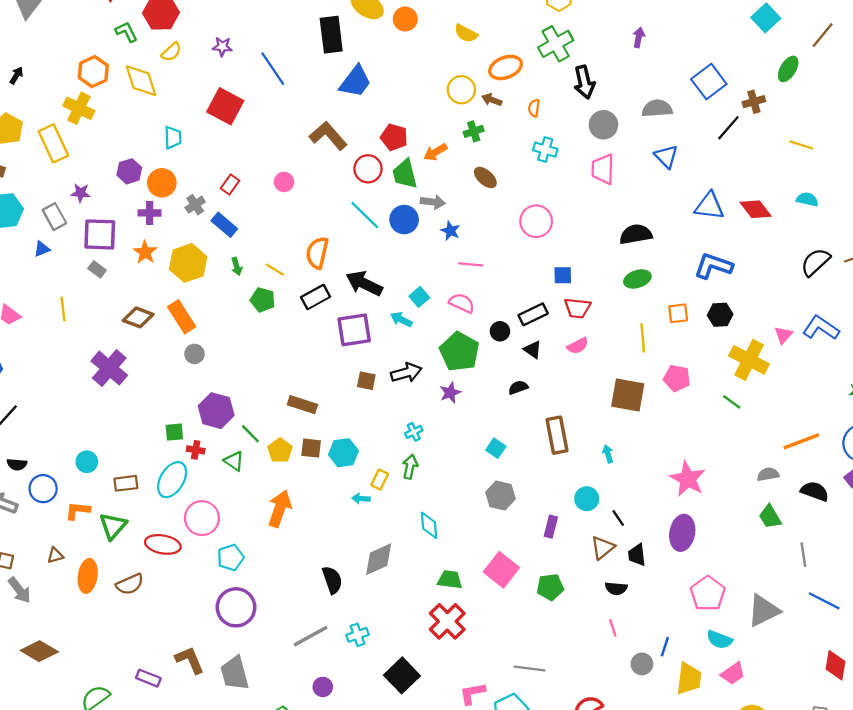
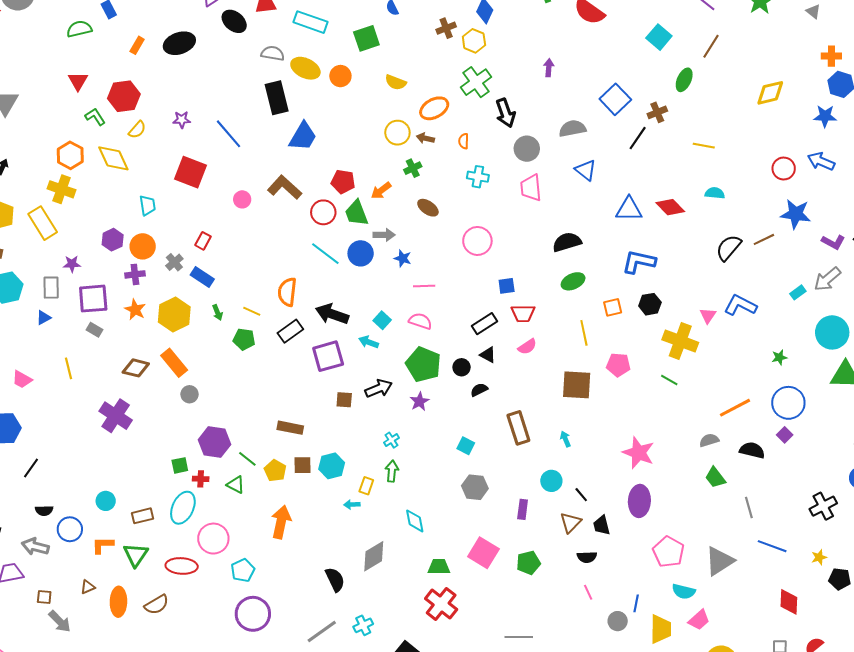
pink circle: (284, 182) -> (242, 199), moved
gray rectangle: (54, 217) -> (51, 288), turned 35
black circle: (500, 331) -> (462, 367), moved

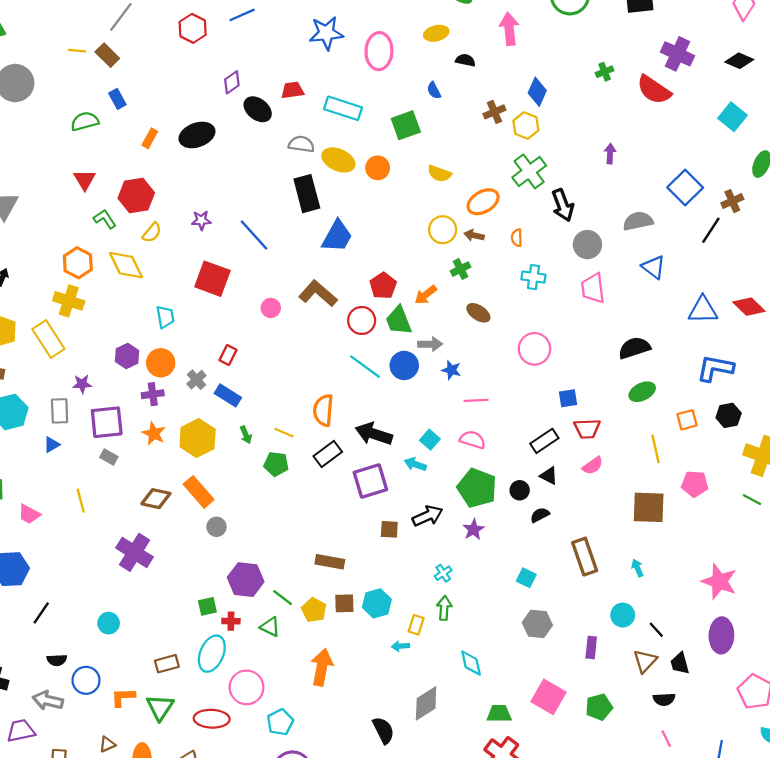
red pentagon: (343, 182) -> (383, 286), turned 30
cyan circle: (106, 501) -> (109, 623), moved

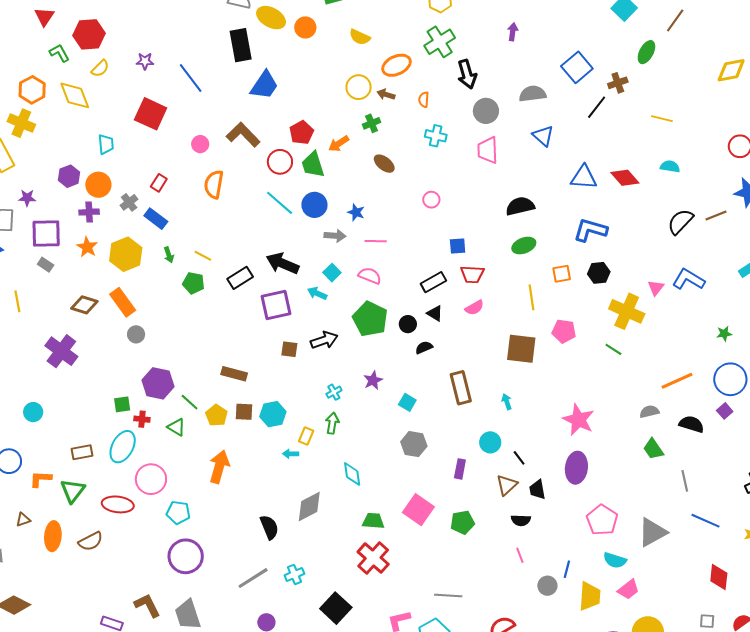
gray arrow: (430, 344) -> (335, 236), moved
pink circle: (534, 349) -> (431, 200), size x0.6
orange semicircle: (323, 410) -> (214, 184), moved
purple star: (474, 529) -> (373, 380), moved
cyan pentagon: (280, 722) -> (178, 513), turned 30

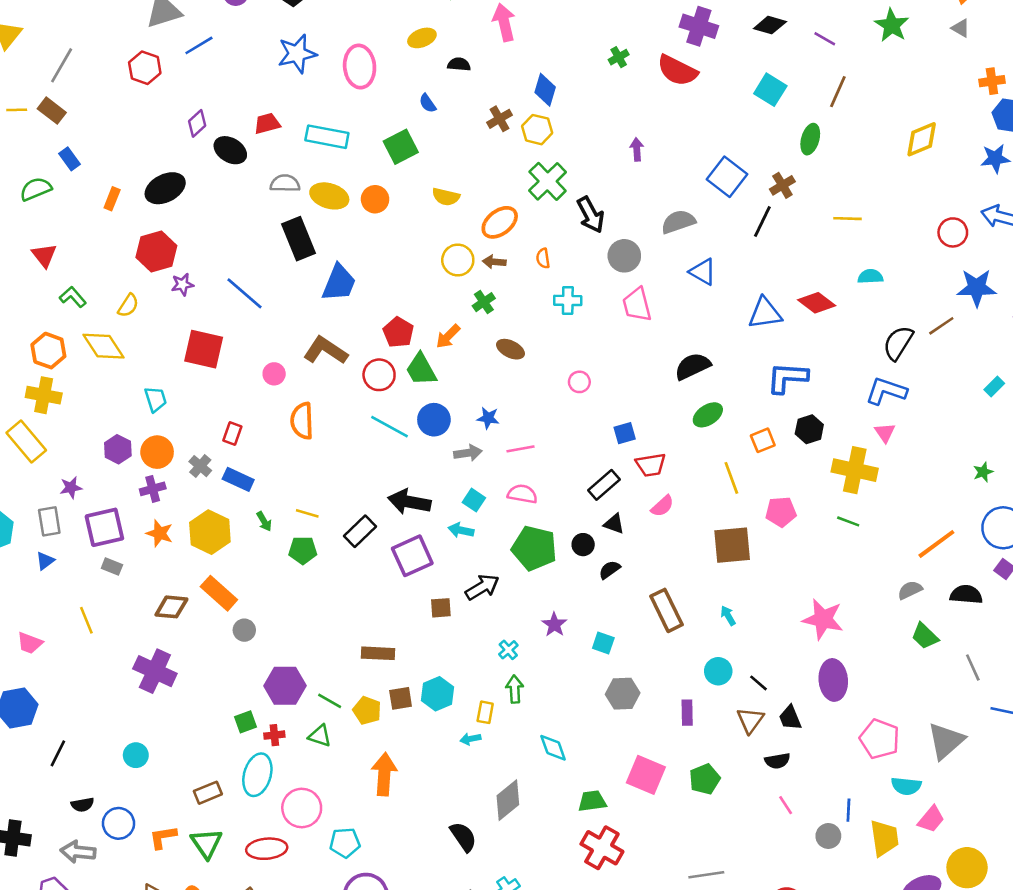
red hexagon: (89, 34) -> (156, 251), moved
blue L-shape: (689, 279) -> (886, 391), moved

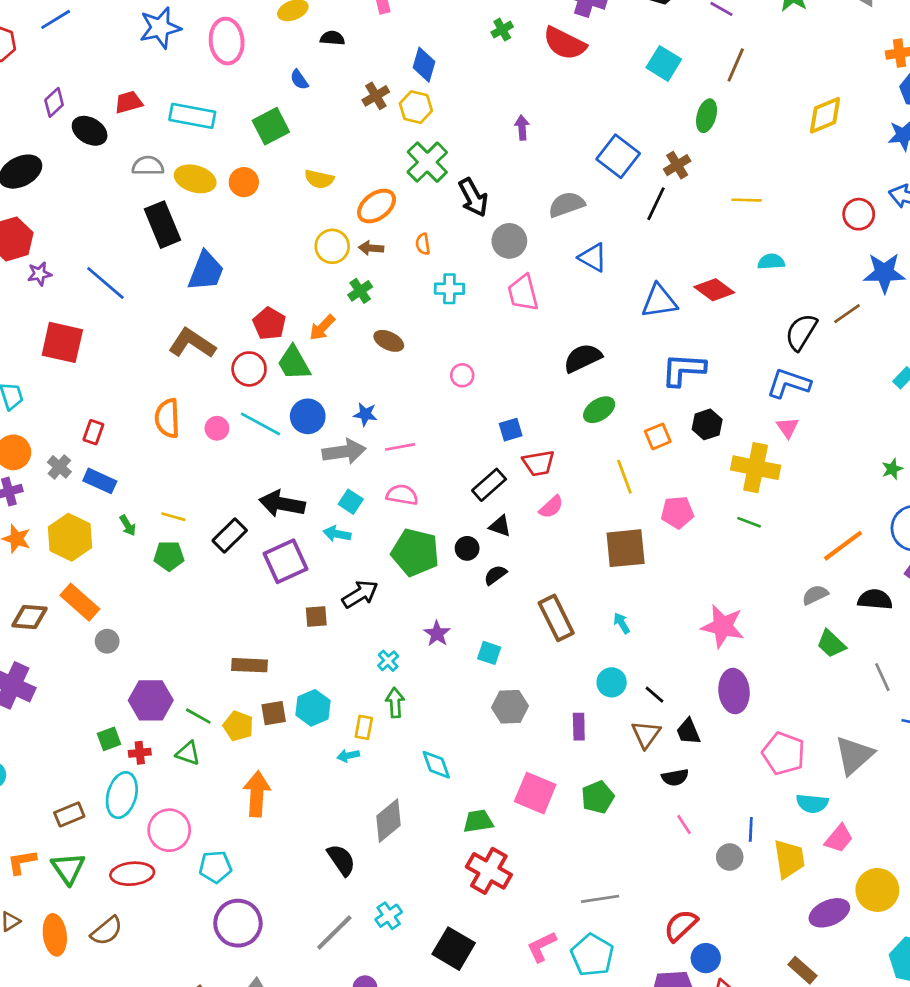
pink circle: (274, 374) -> (217, 428), moved
gray arrow: (468, 453) -> (344, 452), size x1.4

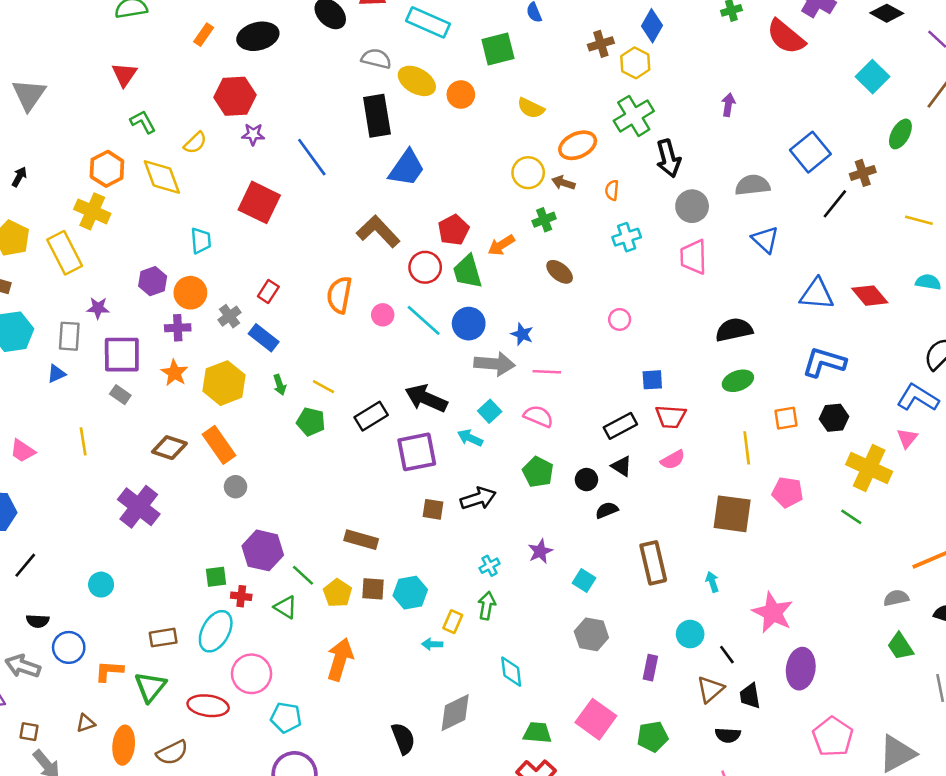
cyan cross: (449, 289) -> (627, 237), turned -32
green pentagon: (415, 552) -> (538, 472), size x0.7
pink star: (723, 626) -> (773, 613), moved

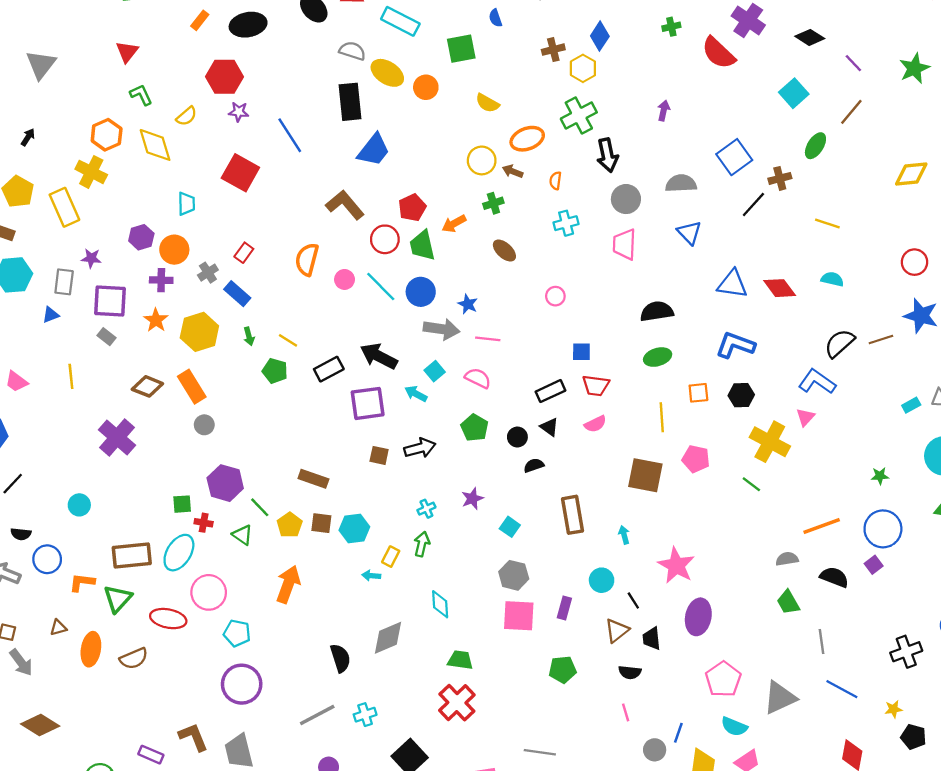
brown rectangle: (163, 638) -> (132, 555), size x1.6
pink square: (596, 719) -> (519, 616), moved, turned -36

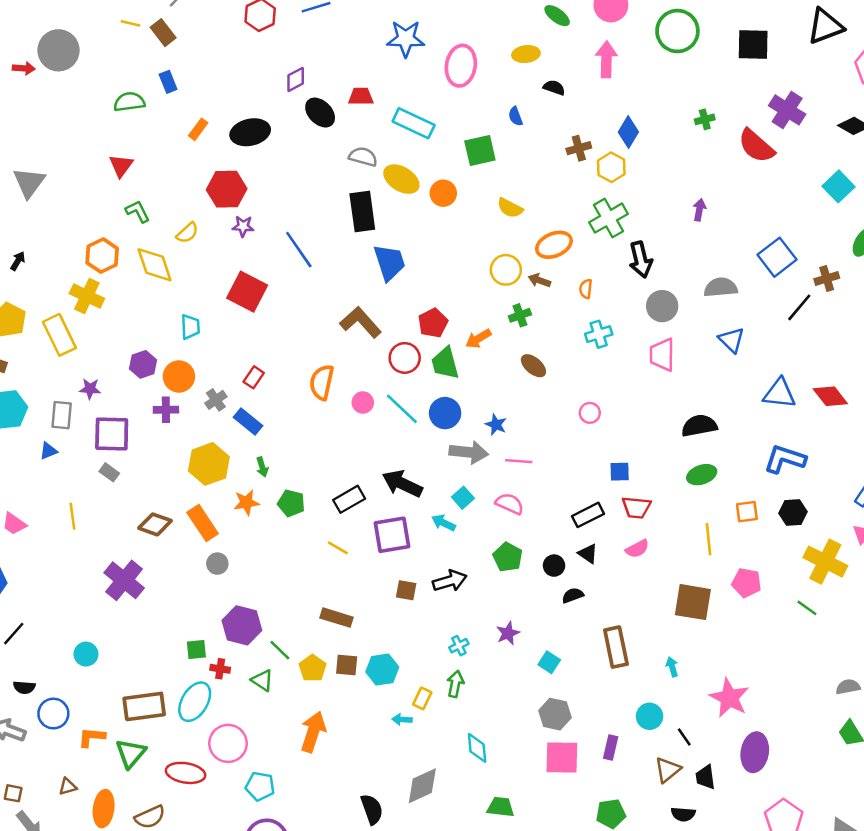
blue trapezoid: (374, 150) -> (389, 262), turned -54
orange star: (156, 320) -> (246, 502), moved, turned 30
yellow line: (288, 340) -> (338, 548), moved

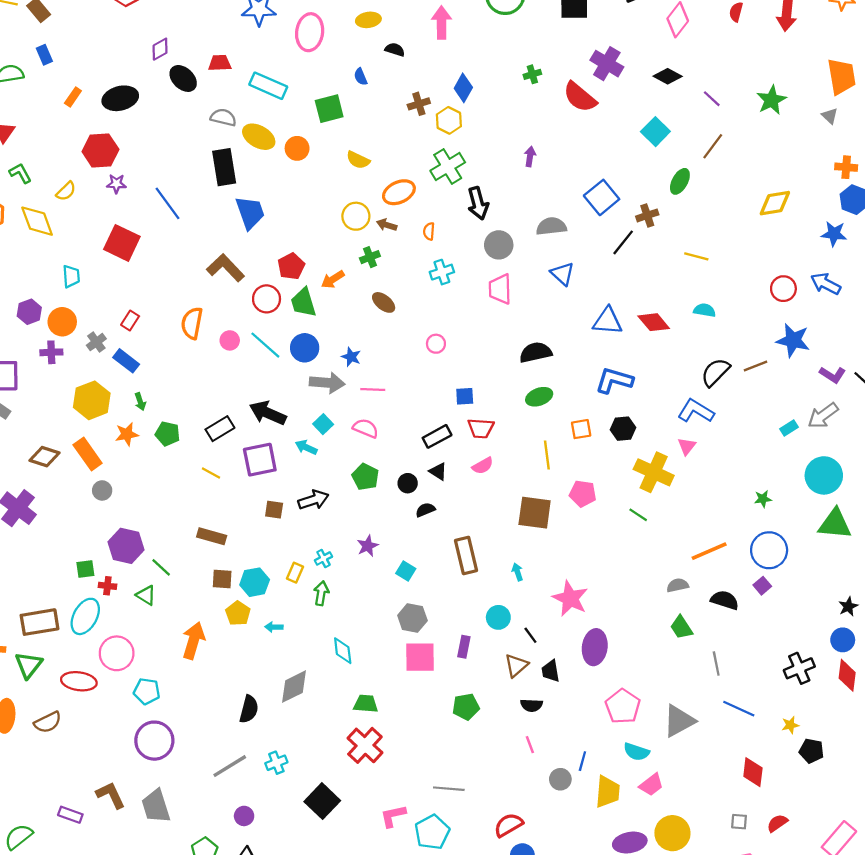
yellow pentagon: (313, 668) -> (238, 613), moved
yellow rectangle: (422, 698) -> (295, 573), moved
black semicircle: (372, 809) -> (249, 709), turned 36

